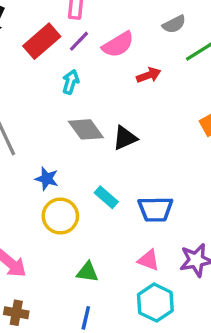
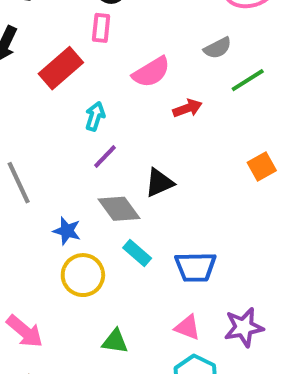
purple line: (79, 41) -> (105, 156), moved
gray diamond: (86, 129) -> (119, 209), moved

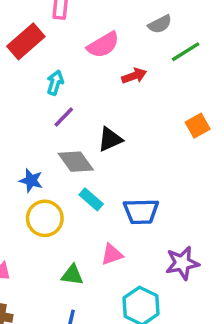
pink triangle: (187, 327) -> (112, 254), moved, turned -40

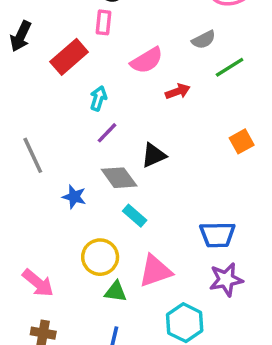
blue trapezoid: (141, 211) -> (217, 235), moved
yellow circle: (45, 218) -> (100, 257), moved
pink triangle: (112, 254) -> (155, 271), size x1.5

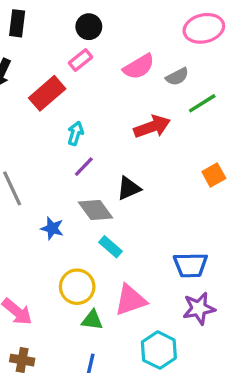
pink rectangle: (104, 22) -> (80, 60), turned 45
pink semicircle: (147, 60) -> (139, 67), moved
red arrow: (178, 91) -> (152, 127), size x1.5

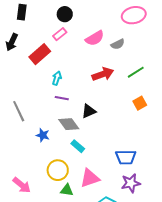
green line: (202, 103) -> (136, 72), moved
purple line: (84, 167) -> (62, 98), turned 56

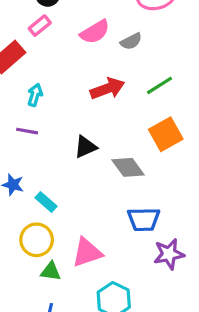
purple line: (62, 98) -> (27, 131), moved
orange square: (140, 103) -> (166, 134), size x1.5
gray diamond: (69, 124) -> (128, 167), moved
cyan rectangle: (78, 146) -> (46, 202), moved
purple star: (131, 183) -> (169, 254), moved

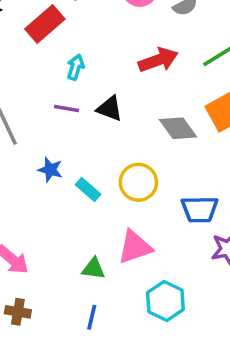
black triangle: (85, 147) -> (110, 109), moved, turned 45
gray diamond: (128, 167) -> (178, 128), moved
yellow circle: (37, 240) -> (138, 182), moved

